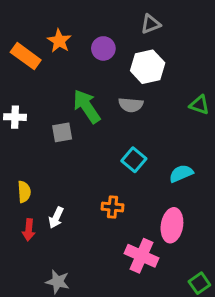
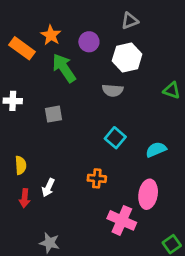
green arrow: (87, 106) -> (64, 68), moved

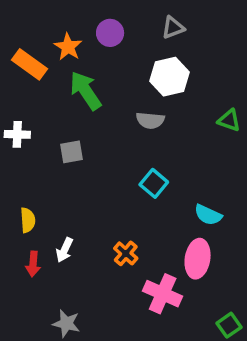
purple circle: (89, 42) -> (110, 33), moved
cyan semicircle: (156, 150) -> (208, 215), moved, turned -132
orange cross: (97, 178) -> (126, 253), moved, turned 36

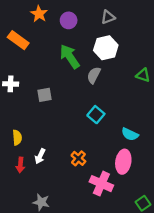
orange star: (68, 47) -> (39, 14), moved
green arrow: (86, 91) -> (70, 57), moved
gray semicircle: (150, 120) -> (94, 75), turned 112

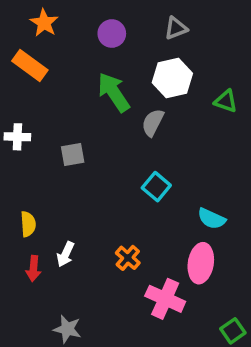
orange star: (39, 14) -> (44, 23), moved
green triangle: (143, 75) -> (226, 101), moved

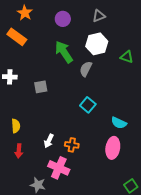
white arrow: (66, 254) -> (49, 141), moved
orange cross: (128, 258) -> (72, 145), turned -32
pink cross: (165, 299) -> (59, 168), moved

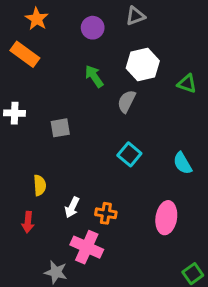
gray triangle: (99, 16) -> (135, 16), moved
green arrow: (64, 52) -> (94, 76), size x0.7
cyan semicircle: (119, 123) -> (183, 163), moved, turned 35
yellow semicircle: (16, 126) -> (40, 185), moved

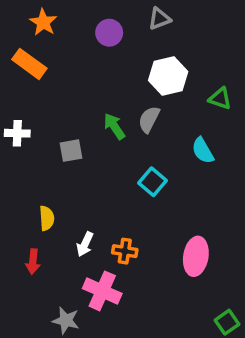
green arrow: (94, 76) -> (114, 126), moved
cyan semicircle: (183, 163) -> (203, 151), moved

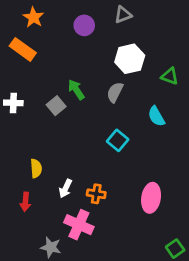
green arrow: (114, 126) -> (76, 90), moved
gray square: (71, 151) -> (56, 106), moved, turned -30

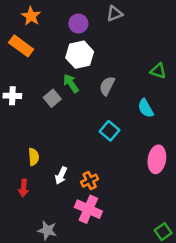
white hexagon: (130, 59) -> (80, 55), moved
orange cross: (96, 194) -> (90, 181), turned -35
pink ellipse: (151, 198) -> (157, 159), moved
pink cross: (79, 225) -> (88, 209), moved

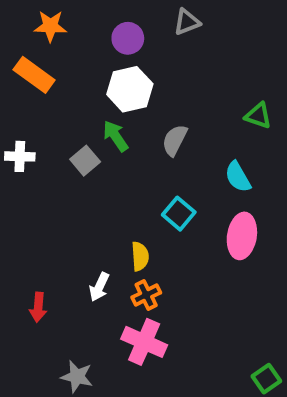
orange star: (31, 16) -> (50, 26), turned -30
yellow semicircle: (34, 157) -> (140, 256), moved
pink ellipse: (157, 159) -> (242, 236), moved

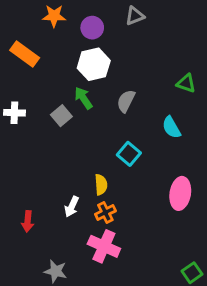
orange star: (50, 26) -> (54, 16), moved
pink ellipse: (242, 236) -> (180, 193), moved

